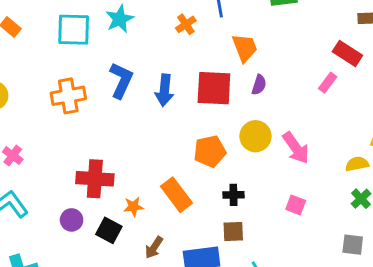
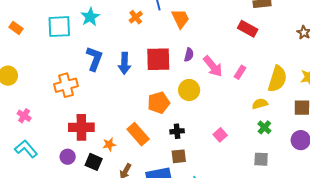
orange trapezoid: (245, 48) -> (180, 19), moved
pink rectangle: (328, 83) -> (240, 72), moved
orange cross: (68, 96) -> (66, 85), moved
pink arrow: (296, 148) -> (213, 66), moved
pink square: (296, 205) -> (220, 135), turned 32

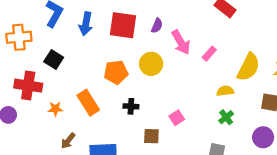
brown square: (179, 156) -> (151, 136), moved
black square: (94, 162) -> (54, 60), moved

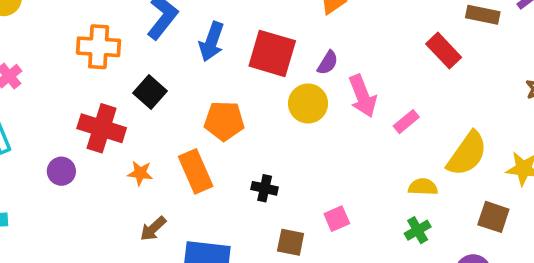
yellow circle: (151, 64) -> (308, 104), moved
orange pentagon: (116, 72) -> (224, 121), moved

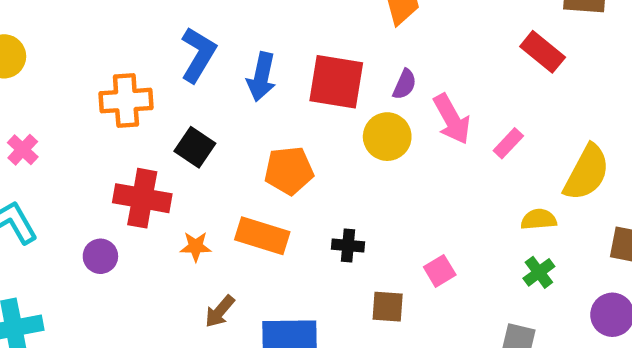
orange rectangle: (196, 171) -> (262, 236), turned -42

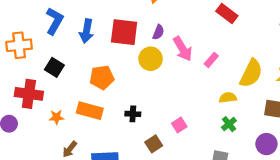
brown square: (388, 307) -> (154, 144), turned -35

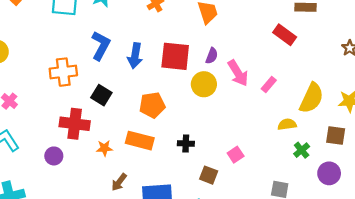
green cross: (229, 124) -> (302, 150), moved
brown square: (154, 144) -> (209, 175), turned -35

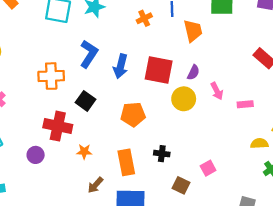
pink arrow: (238, 73) -> (217, 91), size x0.7
pink rectangle: (269, 84) -> (245, 104), turned 40
orange rectangle: (140, 141) -> (126, 162), moved, turned 60

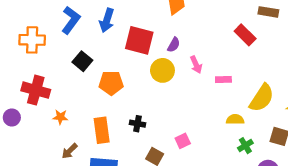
blue arrow: (121, 66) -> (107, 20), moved
black square: (85, 101) -> (82, 61), moved

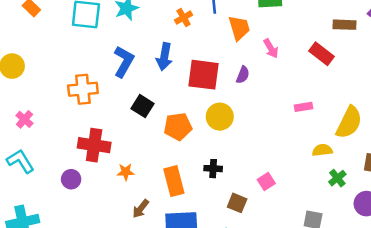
pink arrow: (196, 65) -> (271, 48), moved
yellow circle: (162, 70) -> (220, 117), moved

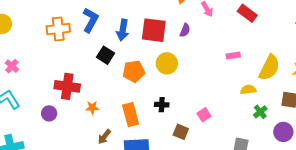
blue arrow: (164, 57) -> (123, 30), moved
orange cross: (83, 89) -> (58, 29), moved

